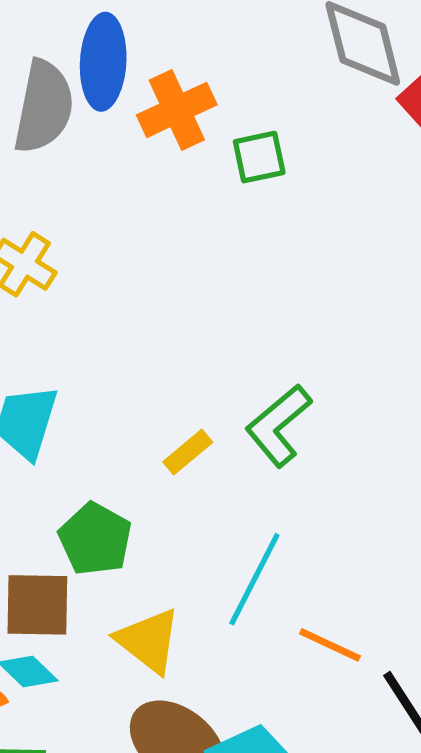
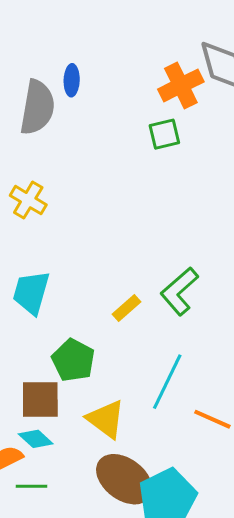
blue ellipse: (103, 62) -> (72, 80), size x0.6
orange cross: (177, 110) -> (181, 85), moved

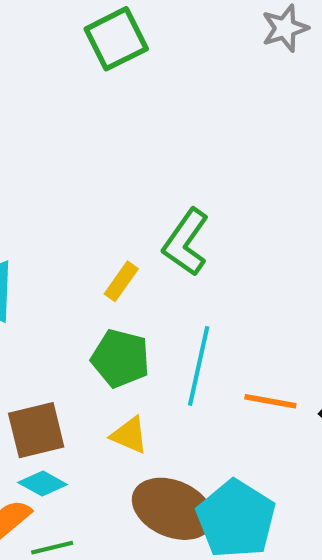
green square: (164, 134) -> (116, 39), size x1.4
green pentagon: (73, 360) -> (120, 358), moved
yellow triangle: (106, 419) -> (129, 435), size x0.7

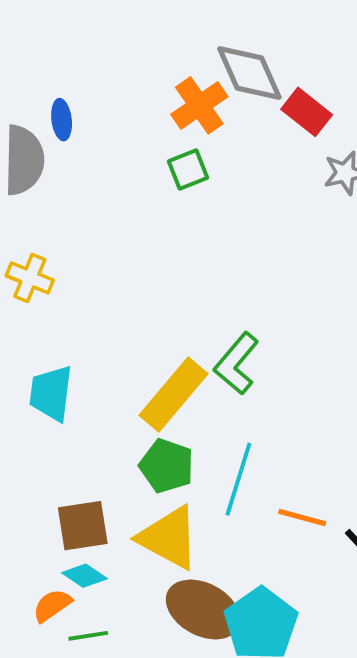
green square: (116, 39) -> (188, 169), size x0.7
yellow rectangle: (121, 281) -> (173, 395), size x2.0
yellow triangle: (129, 435) -> (169, 538), size x1.8

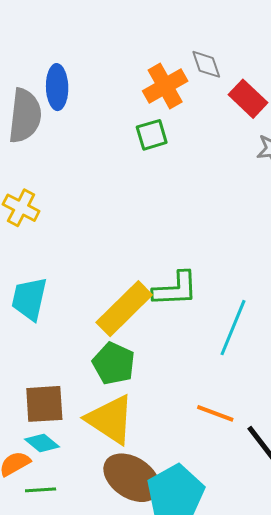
gray diamond: (249, 73) -> (206, 64), size x0.6
blue ellipse: (62, 120) -> (57, 87), size x1.4
green L-shape: (236, 364) -> (175, 289), turned -138
cyan line: (238, 479) -> (233, 328), moved

